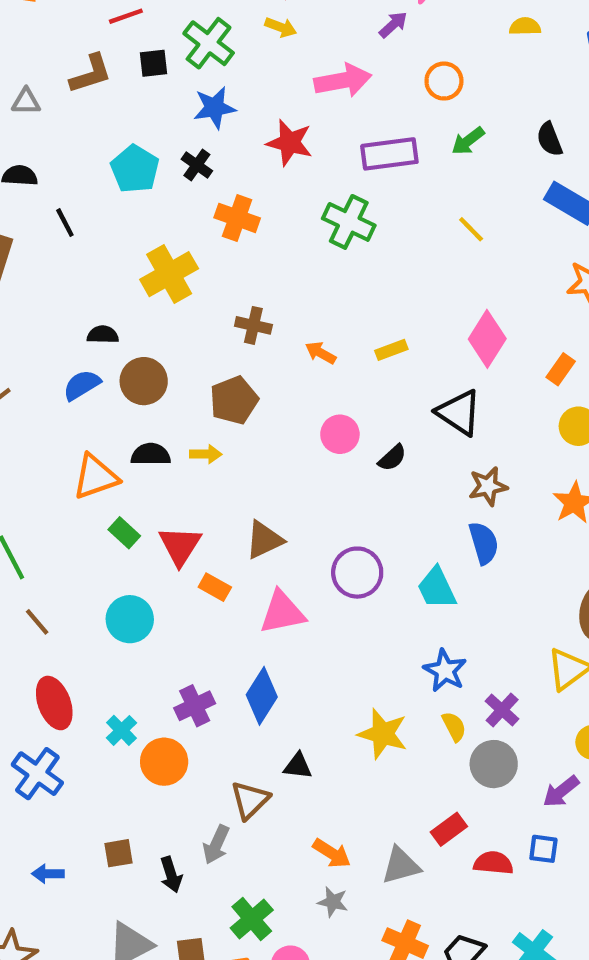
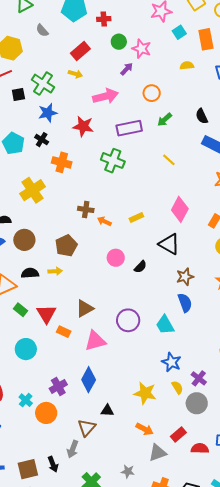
brown cross: (253, 325) -> (86, 209), moved
brown square: (118, 853) -> (28, 469), moved, size x1.5
orange arrow: (332, 853) -> (145, 429), moved

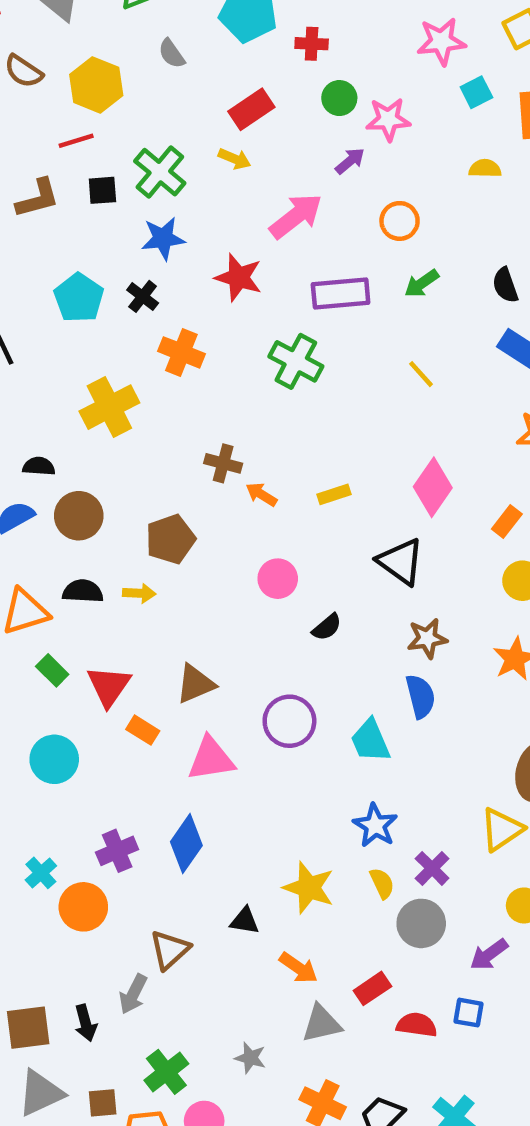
pink star: (142, 49) -> (388, 119), turned -30
pink arrow: (105, 96) -> (296, 216), turned -30
black semicircle: (140, 267) -> (327, 627), moved
black triangle: (107, 411) -> (245, 921), moved

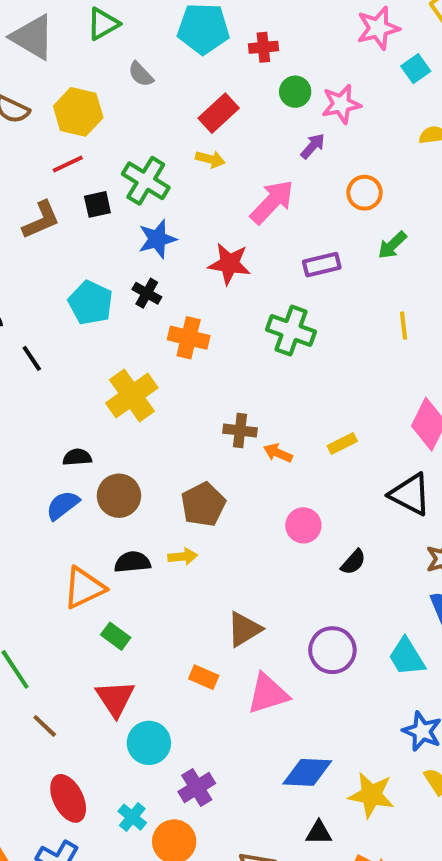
purple rectangle: (341, 293) -> (322, 265), size x0.7
yellow line: (421, 374) -> (404, 326), turned 44
red triangle: (109, 686) -> (115, 698), moved
cyan circle: (54, 759) -> (149, 743), moved
blue diamond: (186, 844) -> (307, 772), moved, turned 66

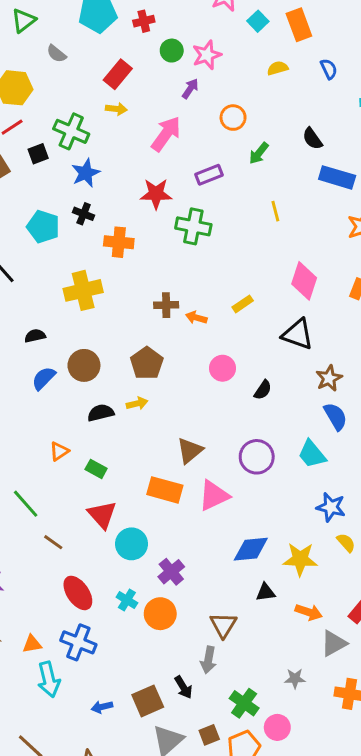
red star: (229, 264) -> (156, 194), moved
yellow cross: (132, 395) -> (83, 290), turned 30
black semicircle: (77, 457) -> (35, 336), moved
orange triangle: (84, 588) -> (59, 451), moved, size x0.6
orange rectangle: (204, 677) -> (165, 490), size x1.6

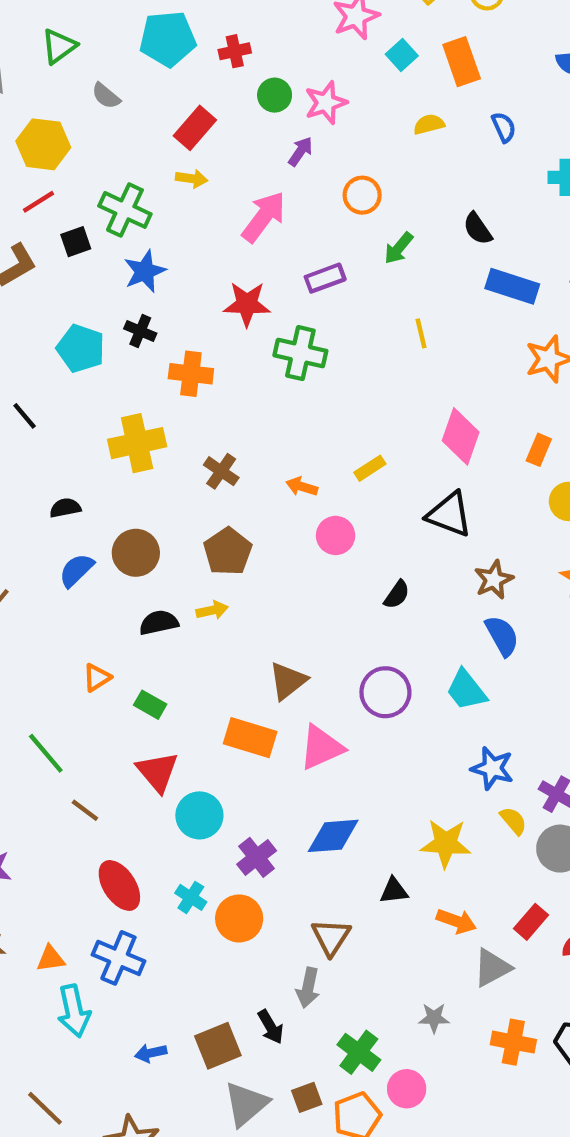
brown cross: (166, 305) -> (221, 471), moved, turned 35
pink circle: (223, 368) -> (336, 535), moved
blue diamond: (251, 549) -> (333, 836), moved

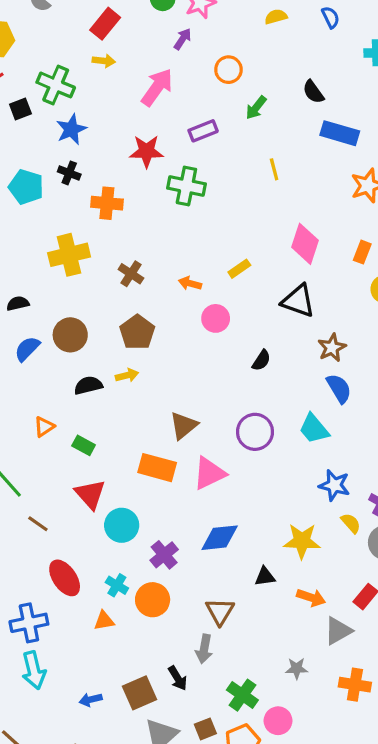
blue cross: (118, 958) -> (29, 623), moved, turned -33
orange triangle: (51, 959) -> (104, 621), moved

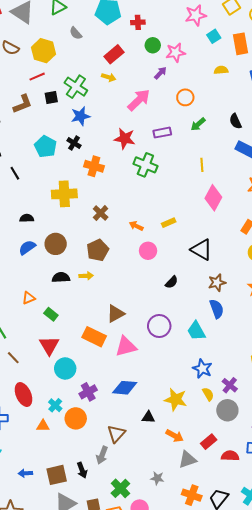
pink diamond: (305, 244) -> (213, 198), moved

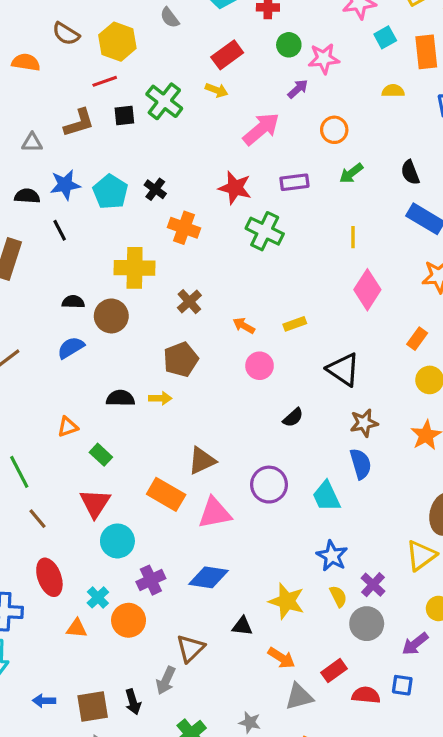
blue star: (80, 116) -> (65, 185), moved
brown circle: (56, 244) -> (111, 316), moved

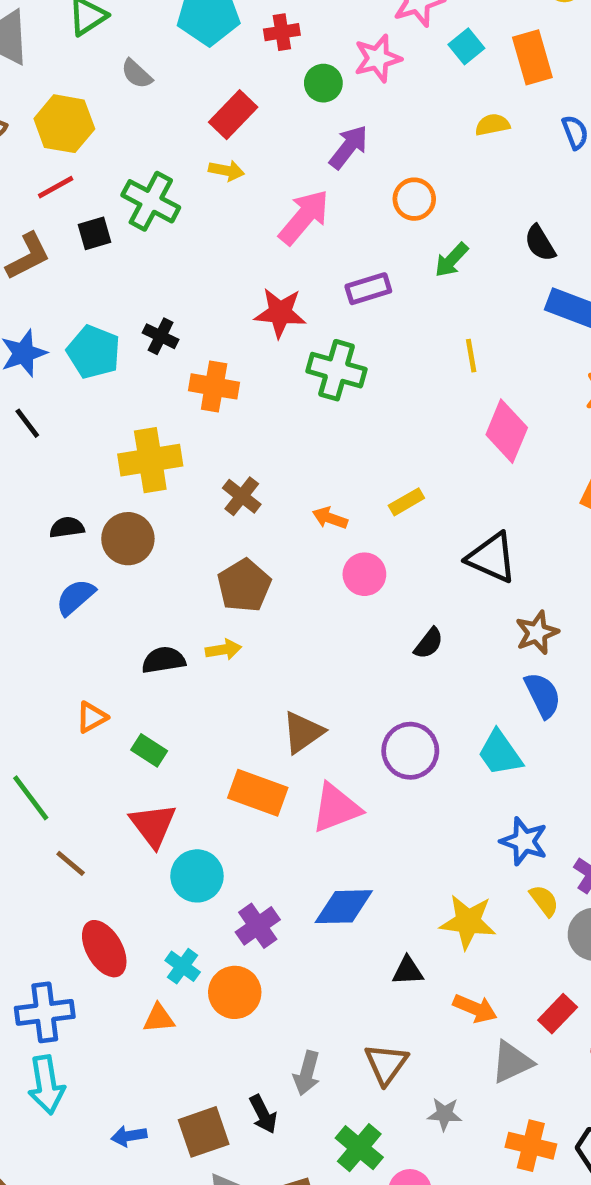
pink star: (324, 59) -> (378, 58), moved
purple arrow: (298, 89) -> (349, 147), size x1.4
brown triangle: (190, 648) -> (386, 1064), moved

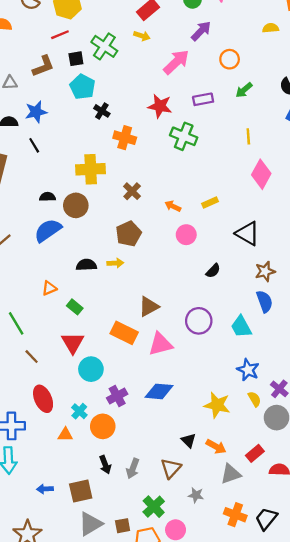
cyan pentagon: (94, 352) -> (82, 87), moved
blue semicircle: (75, 597) -> (48, 230), size x1.4
black triangle: (408, 971) -> (189, 440), moved, turned 42
black arrow: (263, 1114) -> (105, 465), moved

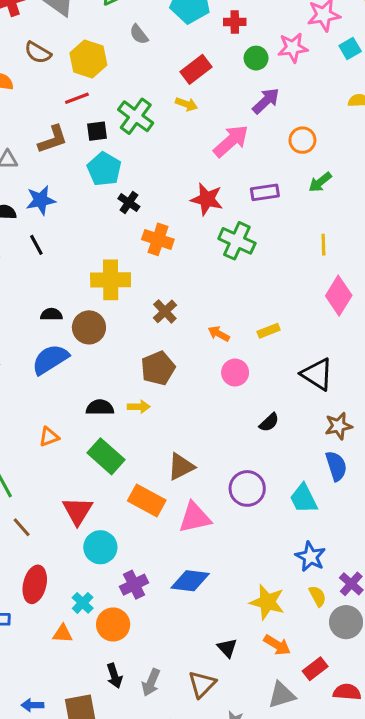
green rectangle: (75, 307) -> (106, 456), moved, size x1.6
red ellipse: (43, 399) -> (35, 584), turned 35
orange arrow: (216, 447) -> (277, 645), moved

